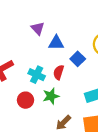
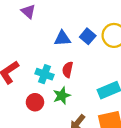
purple triangle: (38, 28) -> (28, 11), moved
blue square: (78, 59) -> (88, 36), moved

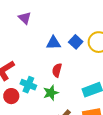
cyan cross: (44, 74) -> (28, 85), moved
red circle: (35, 102) -> (11, 96), moved

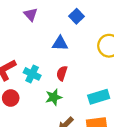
blue square: (76, 42) -> (76, 16), moved
cyan cross: (28, 85) -> (32, 74), moved

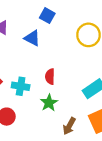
blue triangle: (60, 43) -> (32, 38), moved, turned 42

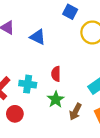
blue square: (47, 16) -> (70, 12), moved
brown arrow: (69, 126) -> (75, 112), moved

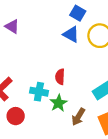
blue triangle: (38, 37) -> (71, 34), moved
cyan cross: (28, 84) -> (39, 92), moved

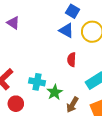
red semicircle: (60, 77) -> (72, 60), moved

